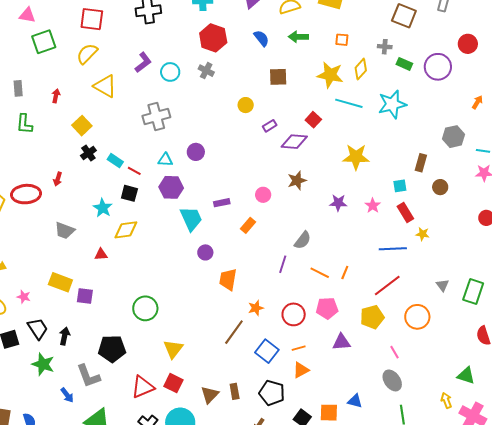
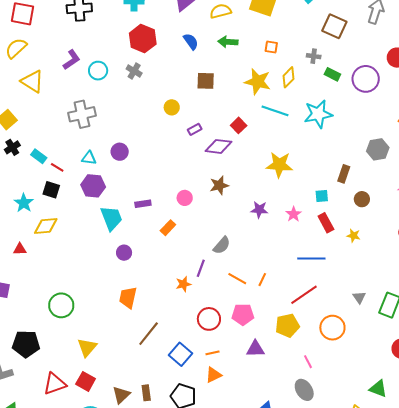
yellow star: (423, 234) -> (353, 236), moved
orange trapezoid: (228, 279) -> (128, 297), moved
orange star: (256, 308) -> (183, 284), moved

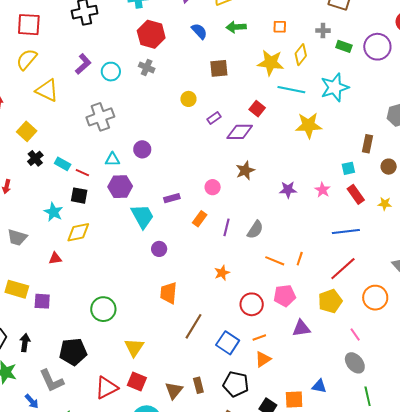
yellow star: (279, 165) -> (309, 125), moved
purple line: (201, 268) -> (226, 227), moved

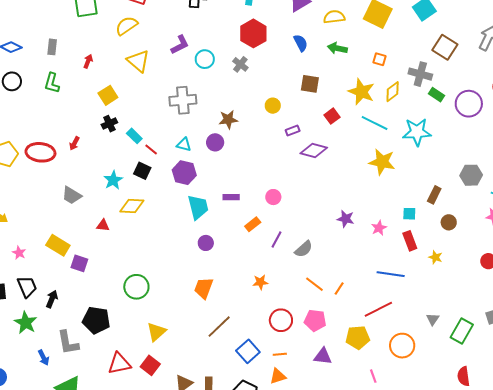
gray cross: (323, 31) -> (420, 74), size x1.6
red square: (257, 109) -> (332, 116), moved
brown star: (245, 170) -> (228, 120), moved

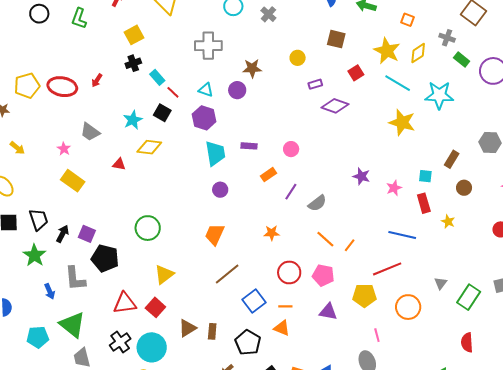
gray cross: (420, 74) -> (447, 38), size x0.7
pink star: (19, 253) -> (64, 149), moved
purple square: (79, 263) -> (87, 234), moved
orange triangle: (278, 376) -> (282, 328), turned 36

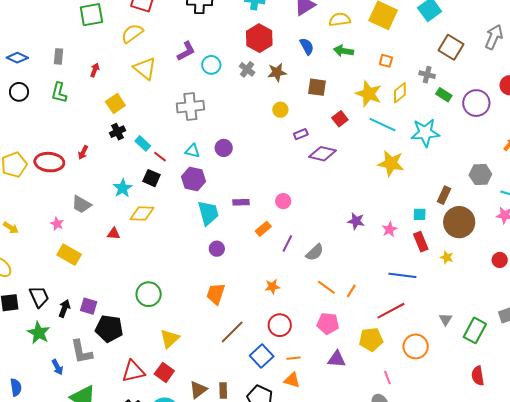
brown star: (252, 68) -> (277, 72), moved
brown circle: (464, 188) -> (459, 222), size x2.0
red circle: (289, 272) -> (280, 325), moved

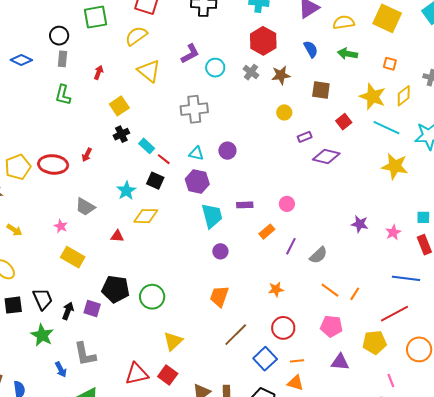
black circle: (19, 92) -> (59, 36), moved
black pentagon: (109, 329) -> (116, 289), moved

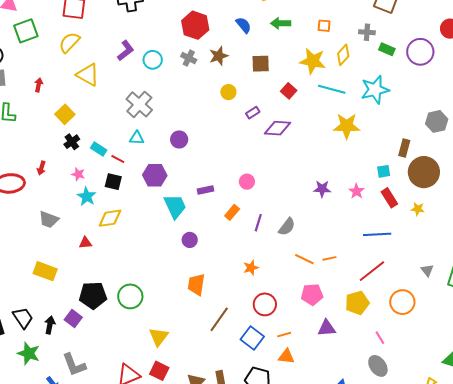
gray cross: (194, 109) -> (139, 104), turned -32
cyan triangle: (196, 153) -> (137, 138), moved
pink star: (61, 226) -> (78, 174), moved
orange line: (355, 294) -> (329, 258), turned 56
purple square: (92, 309) -> (73, 319), turned 30

